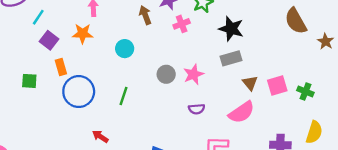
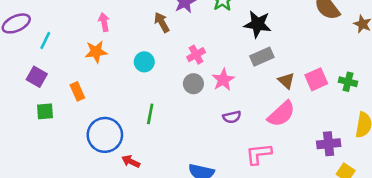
pink cross: (182, 24) -> (196, 55), moved
purple square: (49, 40) -> (37, 77), moved
blue circle: (79, 92) -> (105, 135), moved

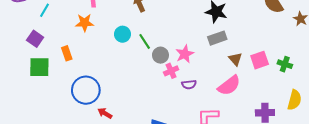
pink cross: (196, 55) -> (171, 71), moved
green square: (45, 111) -> (39, 67), size x1.5
green line: (150, 114) -> (145, 41), moved, turned -49

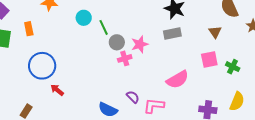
brown triangle: (235, 59) -> (215, 32), moved
purple semicircle: (189, 84) -> (133, 97), moved, turned -136

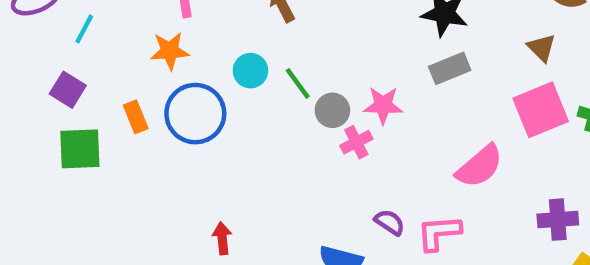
pink star: (140, 44) -> (383, 105), turned 30
pink square: (209, 60) -> (541, 110), size x1.4
blue circle: (42, 66) -> (195, 114), moved
red arrow: (57, 90) -> (222, 238), turned 56

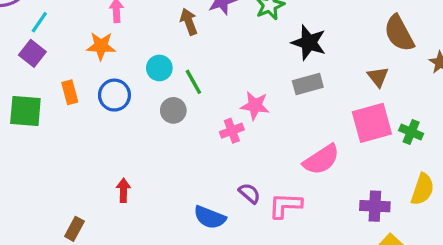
purple square: (68, 90) -> (32, 53), moved
gray circle: (332, 110) -> (173, 110), moved
blue circle: (195, 114) -> (114, 95), size x0.7

